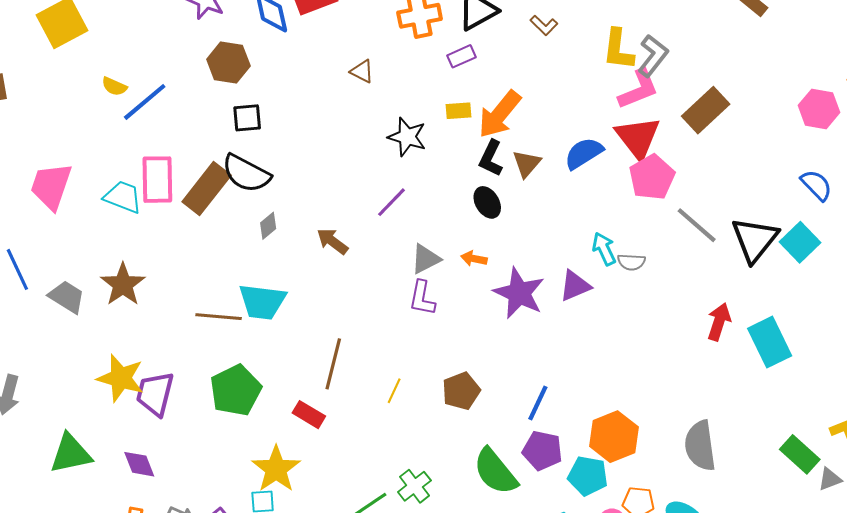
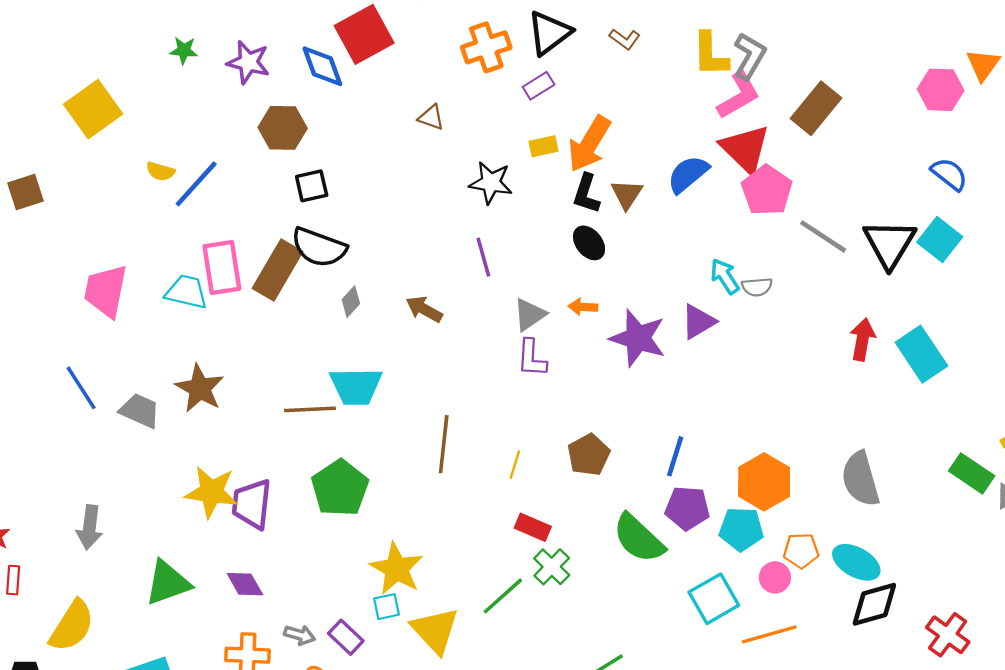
purple line: (391, 202) -> (483, 257), turned -52
red rectangle: (309, 415) -> (533, 527), moved

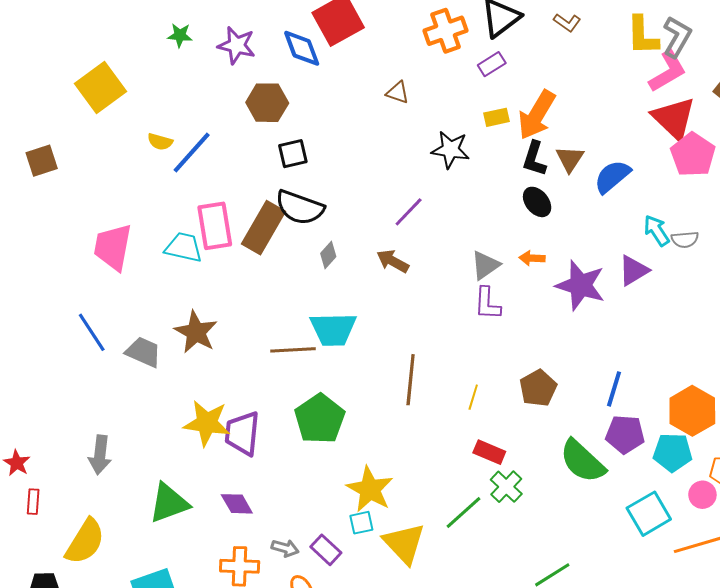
blue semicircle: (688, 174) -> (612, 177), moved
purple line: (483, 257) -> (409, 212), moved, turned 60

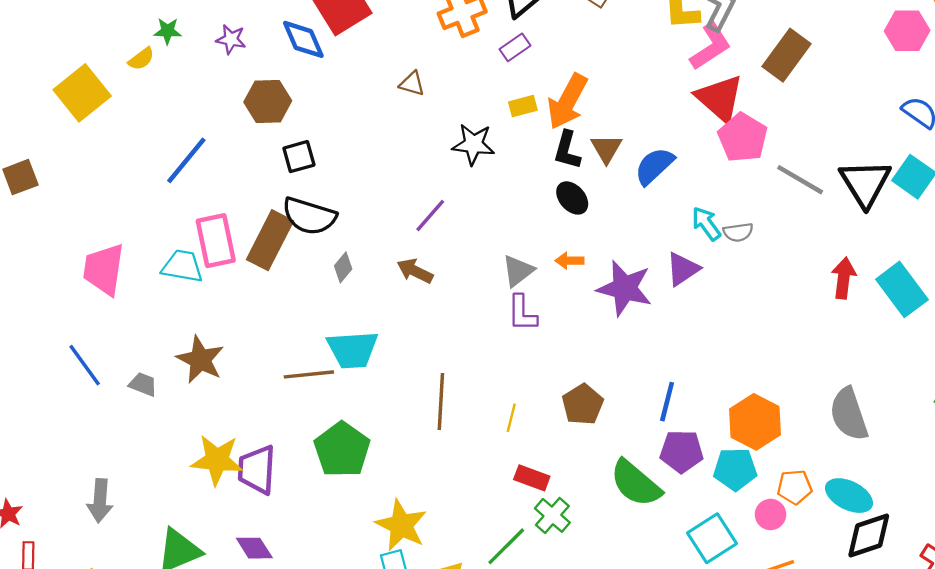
purple star: (237, 45) -> (231, 39), size x0.7
yellow semicircle: (160, 142) -> (141, 59), moved, turned -50
gray trapezoid: (143, 352) -> (143, 384), size x0.7

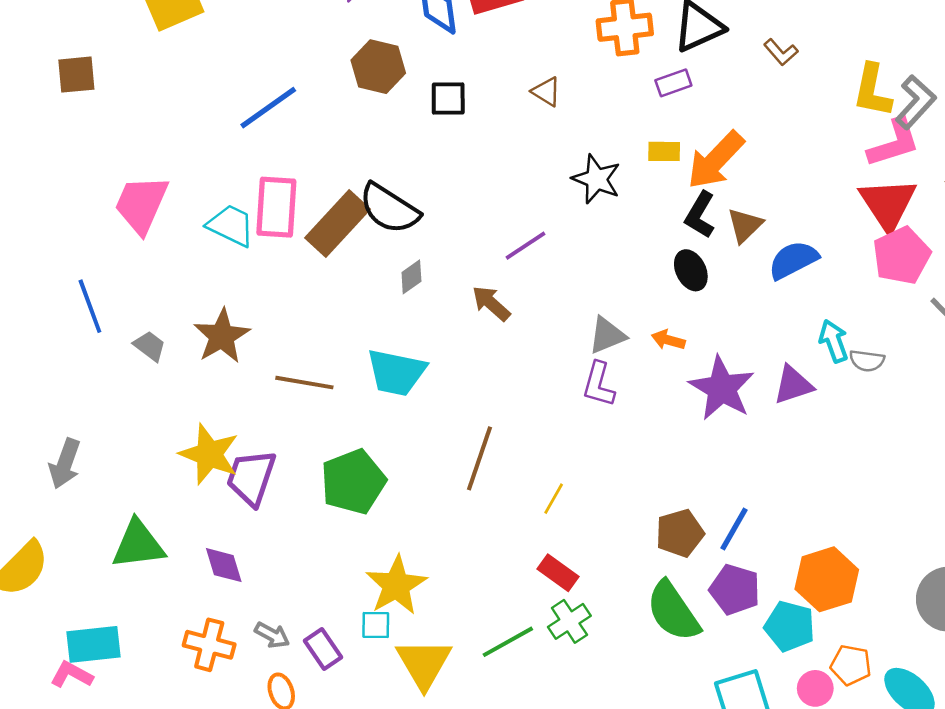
black square: (299, 157) -> (448, 99), moved
brown line: (309, 374) -> (304, 383), moved
brown pentagon: (583, 404) -> (680, 533), moved

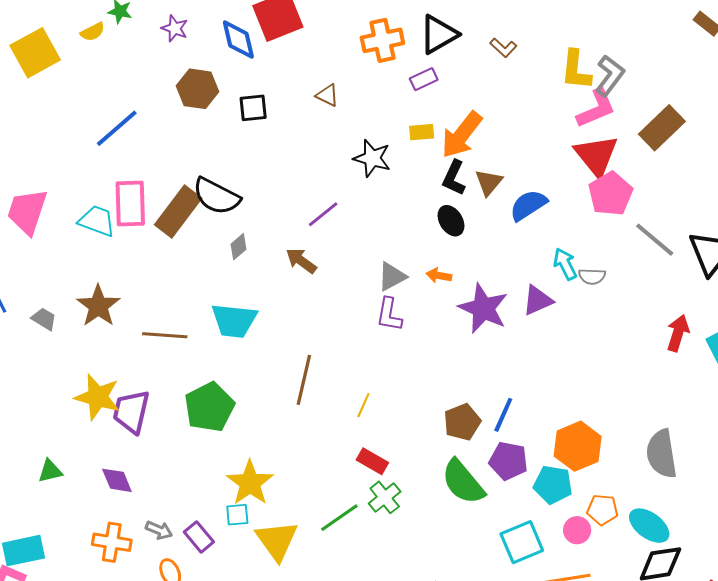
green triangle: (138, 544) -> (50, 471), size x0.6

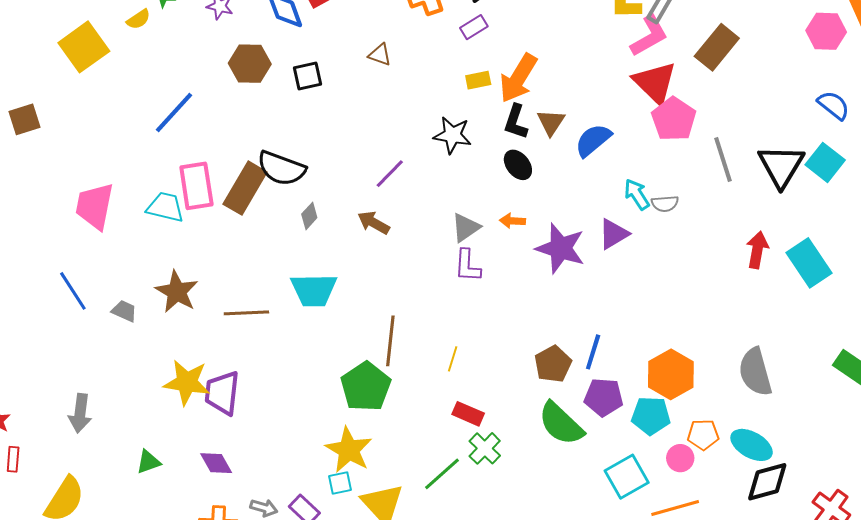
black star: (372, 158) -> (452, 135), moved
gray line: (655, 240) -> (723, 160), turned 39
green pentagon: (209, 407) -> (366, 387), moved

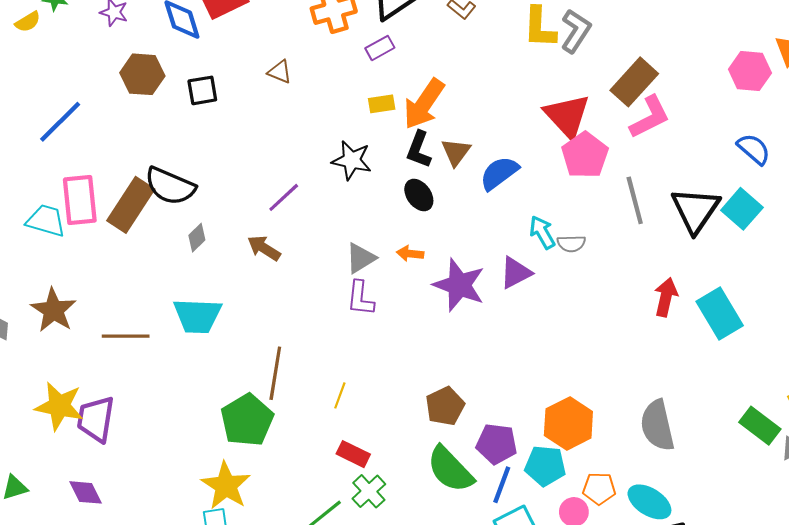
pink L-shape: (649, 36) -> (650, 117), moved
blue line: (593, 352) -> (502, 485), moved

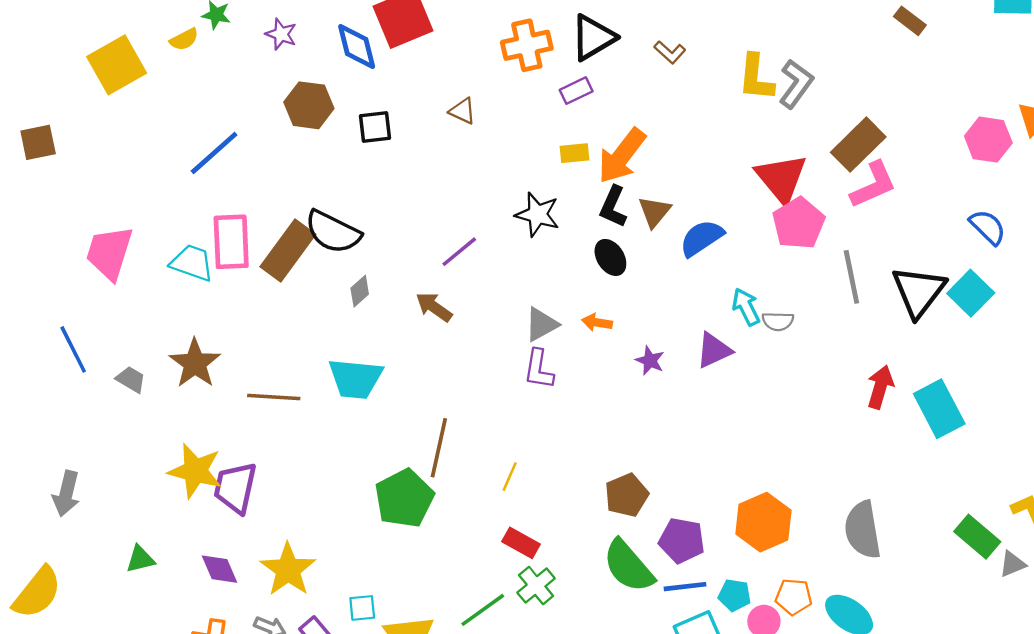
purple star: (459, 285) -> (650, 361), size x0.5
cyan pentagon: (545, 466) -> (735, 595), moved, size x0.7
blue line: (502, 485) -> (685, 587), turned 60
yellow star: (226, 486) -> (288, 570), moved

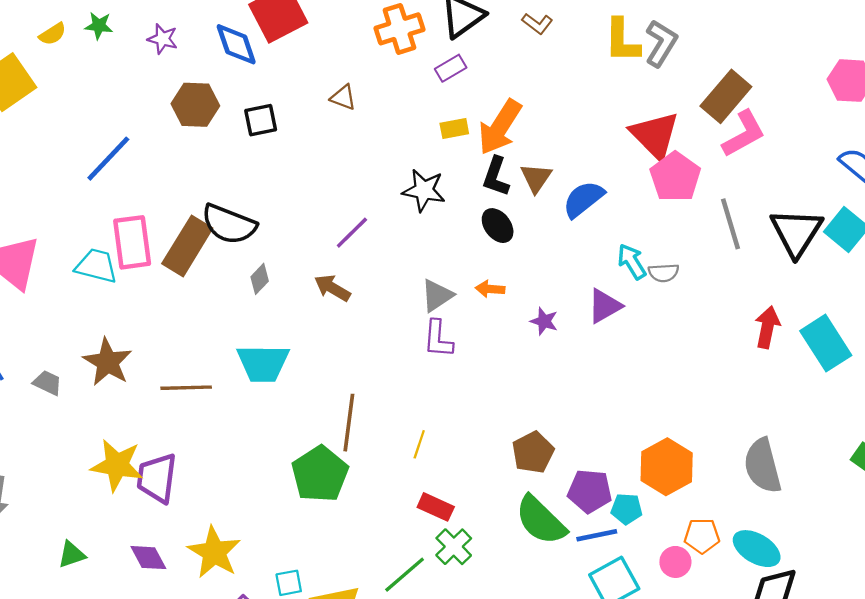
yellow semicircle: (184, 39) -> (53, 34), moved
cyan pentagon: (735, 595) -> (627, 509), moved

